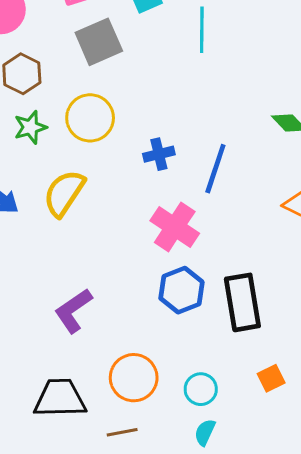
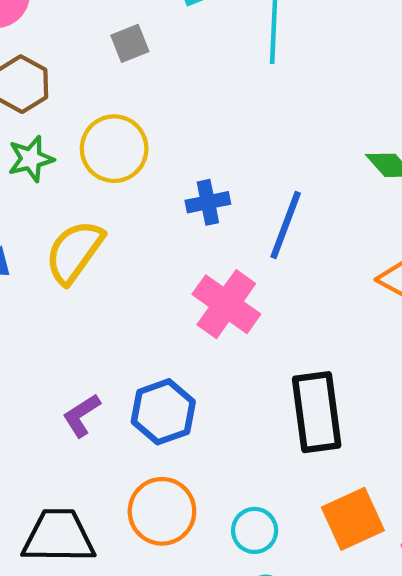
gray square: (99, 42) -> (130, 43), size x0.6
blue hexagon: (181, 290) -> (163, 412), moved
purple L-shape: (73, 311) -> (81, 415), size x0.7
orange square: (271, 378) -> (353, 519), size x1.6

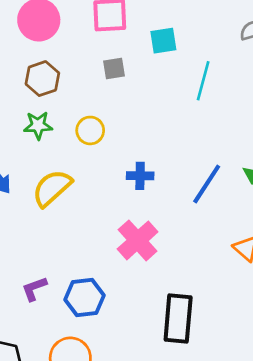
yellow circle: (114, 149) -> (90, 130), size x0.7
blue line: (286, 225) -> (207, 184), moved

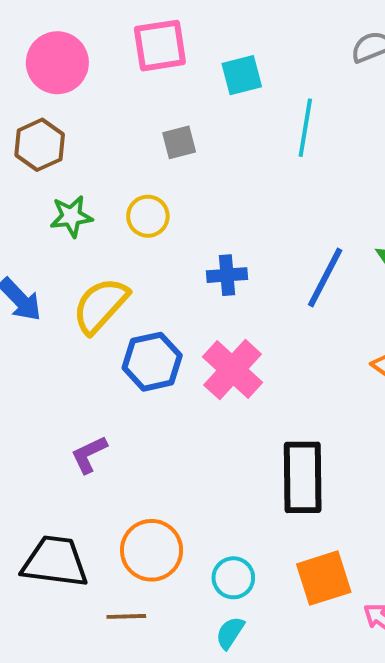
gray square: (114, 68) -> (179, 142), moved
brown hexagon: (42, 79) -> (40, 145), moved
blue hexagon: (85, 298) -> (152, 362), moved

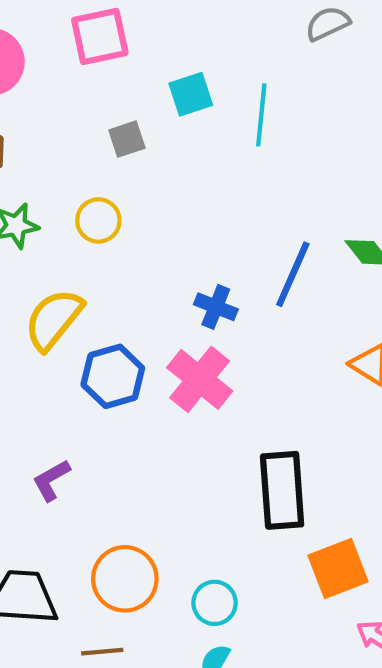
cyan square: (242, 75) -> (191, 94), moved
blue cross: (227, 275) -> (216, 307), moved, turned 30
orange square: (324, 578) -> (338, 569), moved

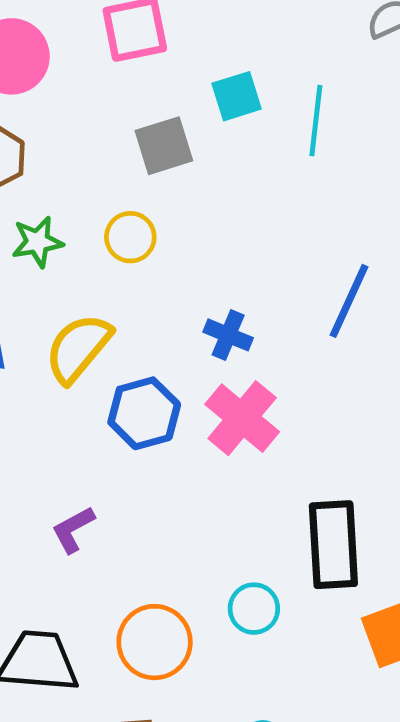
gray square: (127, 139) -> (164, 146), size x1.4
blue cross: (216, 307) -> (228, 335), moved
cyan circle: (215, 603) -> (254, 609), moved

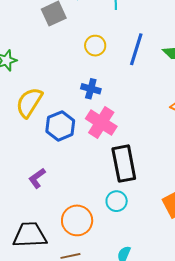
yellow circle: (130, 237) -> (95, 46), moved
blue line: (349, 301) -> (136, 49), moved
black rectangle: (333, 545) -> (124, 164), moved

